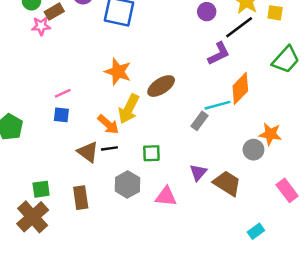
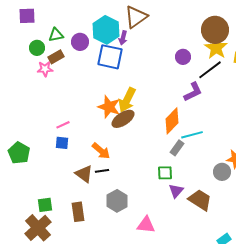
brown ellipse: (161, 86) -> (123, 119), moved
orange diamond: (240, 88) -> (172, 121), moved
yellow arrow: (129, 109) -> (127, 100), moved
green square: (151, 153) -> (165, 173), moved
pink triangle: (166, 196) -> (146, 225), moved

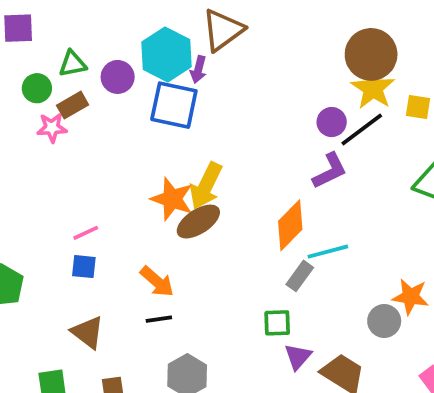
purple circle: (183, 57) -> (332, 122), moved
brown triangle: (84, 174) -> (88, 332), moved

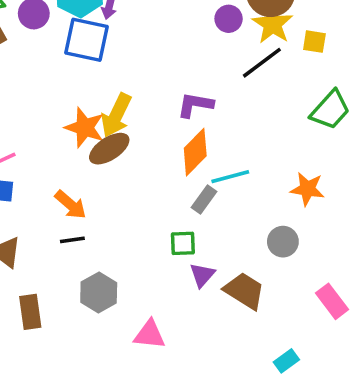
purple circle: (332, 122) -> (229, 19), moved
purple L-shape: (330, 171) -> (195, 105), moved, turned -144
orange star: (410, 297) -> (307, 189), moved

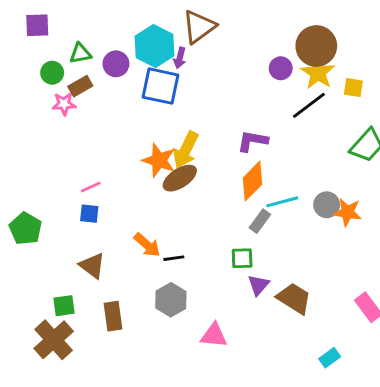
orange arrow: (71, 205) -> (147, 245), moved
black line: (72, 240) -> (174, 258), moved
gray circle: (283, 242) -> (327, 205), moved

